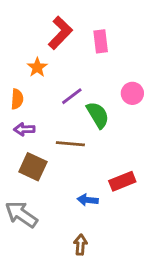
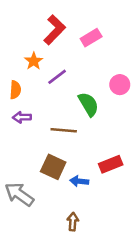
pink rectangle: (101, 41) -> (91, 38), turned 66
purple line: (72, 96) -> (57, 77), moved
brown square: (33, 167) -> (53, 167), moved

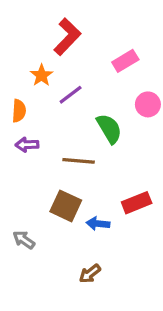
pink rectangle: (91, 38) -> (125, 61), moved
gray arrow: (19, 194) -> (24, 240), size x0.6
brown arrow: (73, 222) -> (90, 274), turned -132

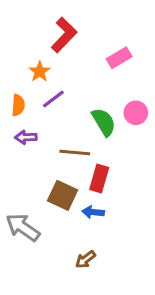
purple line: (71, 95) -> (53, 99), moved
pink circle: (148, 104) -> (136, 113), moved
red rectangle: (137, 203) -> (99, 178), moved, turned -52
gray arrow: (24, 240) -> (23, 227), size x1.6

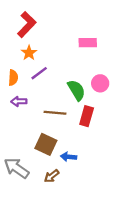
red L-shape: (64, 35) -> (27, 25), moved
pink rectangle: (119, 58) -> (88, 43), turned 30
red rectangle: (99, 178) -> (87, 116), moved
brown arrow: (85, 259) -> (52, 176), moved

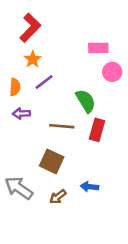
pink circle: (100, 83) -> (112, 72), moved
blue arrow: (69, 157) -> (89, 187), moved

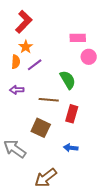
orange semicircle: (15, 87) -> (16, 62), moved
red rectangle: (97, 130) -> (72, 114), moved
brown arrow: (58, 197) -> (46, 178), moved, size x1.6

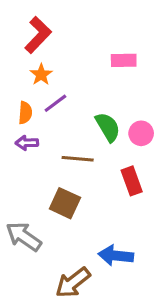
pink circle: (89, 57) -> (141, 133), moved
orange semicircle: (16, 62) -> (25, 113), moved
red rectangle: (72, 114) -> (132, 181), moved, turned -36
blue arrow: (71, 148) -> (116, 256), moved, size x1.5

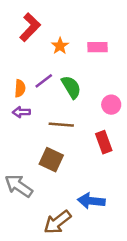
orange star: (41, 75) -> (60, 46), moved
green semicircle: (108, 127) -> (71, 87), moved

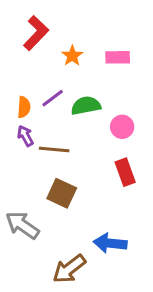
green semicircle: (71, 87) -> (86, 106), turned -70
pink circle: (111, 105) -> (122, 127), moved
purple arrow: (21, 112) -> (25, 136), turned 63
brown line: (61, 125) -> (54, 149), moved

